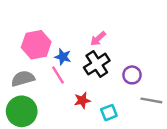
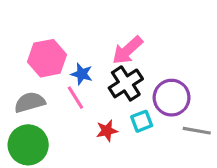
pink arrow: (98, 39) -> (127, 50), size x1.5
purple circle: (132, 75) -> (172, 98), size x1.5
cyan square: (109, 113) -> (142, 121), moved

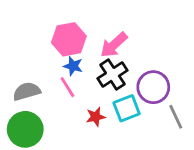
pink hexagon: (47, 58) -> (69, 39), moved
cyan square: (142, 121) -> (127, 108), size x1.4
gray line: (197, 131) -> (176, 117), turned 55

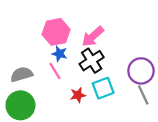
purple circle: (153, 87) -> (141, 71), moved

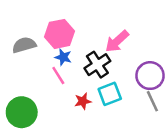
pink arrow: (93, 36) -> (117, 41), moved
gray semicircle: (22, 74) -> (24, 45), moved

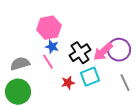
pink arrow: (117, 41) -> (103, 52), moved
gray semicircle: (24, 45) -> (20, 64), moved
purple circle: (150, 76) -> (119, 50), moved

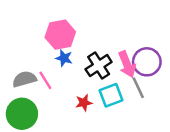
pink arrow: (103, 52) -> (127, 64), turned -70
pink line: (48, 62) -> (45, 80), moved
gray line: (125, 83) -> (138, 88), moved

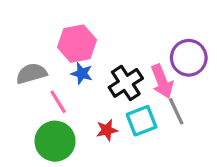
purple circle: (147, 62) -> (189, 58), moved
gray semicircle: (24, 79) -> (31, 73), moved
green circle: (22, 114) -> (55, 141), moved

